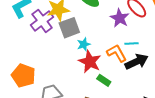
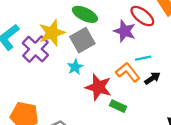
gray square: (69, 28) -> (82, 40), moved
cyan star: (84, 44) -> (75, 67), moved
black arrow: (137, 62) -> (152, 78), size x0.6

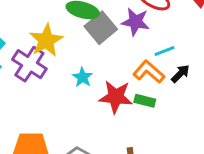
gray square: (82, 40) -> (101, 28), moved
green rectangle: (118, 106) -> (145, 101), moved

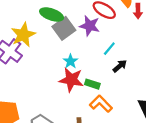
cyan line: (165, 51) -> (109, 49), turned -32
orange L-shape: (149, 72) -> (101, 104), moved
cyan star: (82, 77) -> (70, 61), moved

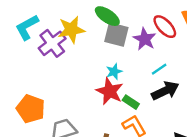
gray square: (64, 28) -> (116, 34), turned 35
black arrow: (120, 66) -> (165, 91), size x1.6

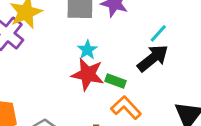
cyan line: (159, 69) -> (158, 33), moved

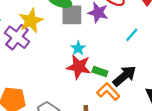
black arrow: (153, 58) -> (124, 76), moved

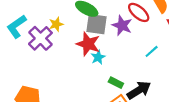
yellow star: (31, 21) -> (56, 24), size x0.6
red star: (79, 67) -> (88, 44), moved

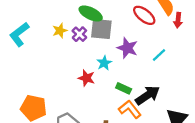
purple star: (122, 25) -> (127, 48), moved
purple cross: (40, 38) -> (79, 34), moved, size x0.6
red star: (88, 44) -> (86, 78), moved, size x0.7

